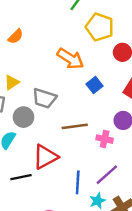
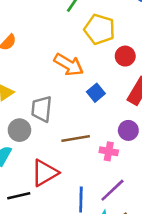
gray trapezoid: (44, 98) -> (42, 109), turned 80

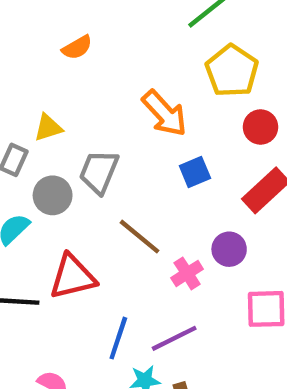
brown line: (76, 139) -> (140, 237), turned 32
pink cross: (109, 151) -> (187, 273), turned 30

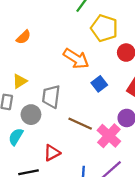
pink cross: (187, 273) -> (109, 136), size x1.5
red triangle: (73, 277) -> (52, 153), size x0.7

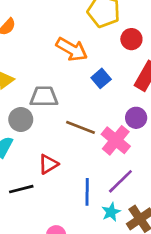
gray trapezoid: (51, 97) -> (44, 97), turned 85

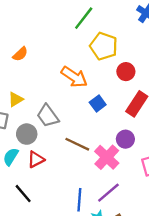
gray trapezoid: (44, 97) -> (48, 116), turned -130
red triangle: (48, 164) -> (36, 159), moved
black line: (21, 189) -> (23, 194), turned 60

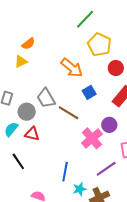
yellow triangle: (16, 99) -> (21, 62), moved
brown line: (77, 144) -> (69, 113), moved
red triangle: (36, 159) -> (32, 134), turned 35
purple line: (108, 193) -> (106, 169), moved

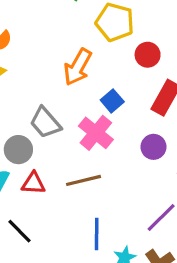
orange arrow: (72, 68) -> (78, 67), turned 90
brown line: (69, 113) -> (84, 180), moved, turned -35
pink cross: (92, 138) -> (96, 133), moved

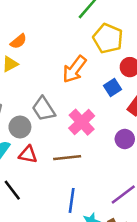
blue square: (112, 101) -> (113, 88), moved

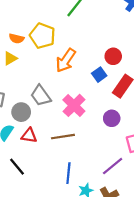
yellow pentagon: (108, 38) -> (42, 36), moved
orange semicircle: (18, 41) -> (17, 38), turned 56

